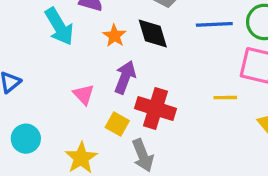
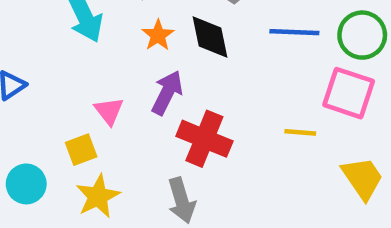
yellow square: (117, 124) -> (81, 150), moved, turned 35
cyan circle: (26, 139) -> (26, 184), moved

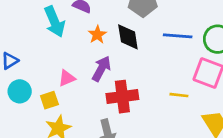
pink triangle: (109, 111) -> (67, 78), turned 42
red cross: (204, 139) -> (122, 97), turned -32
cyan circle: (26, 184) -> (20, 91), moved

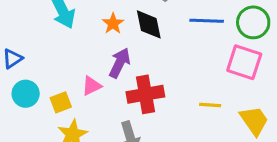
pink triangle: (67, 78) -> (92, 86), moved
yellow line: (179, 95) -> (210, 105), moved

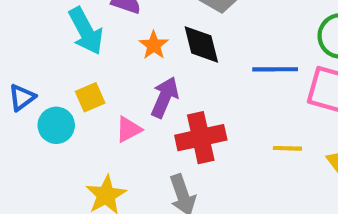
blue line: (207, 21) -> (275, 69), moved
cyan circle: (26, 94) -> (56, 125), moved
yellow square: (61, 102) -> (90, 97), moved

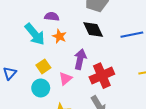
orange star: (154, 45) -> (59, 36), moved
cyan circle: (56, 125) -> (41, 88), moved

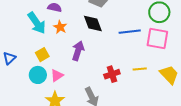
red cross: (102, 76) -> (112, 74), moved, size x0.7
pink triangle: (65, 79) -> (57, 75), moved

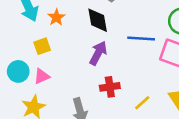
purple arrow: (78, 51) -> (98, 53), moved
yellow square: (42, 55) -> (42, 46), moved
yellow line: (140, 69) -> (142, 103), moved, turned -48

